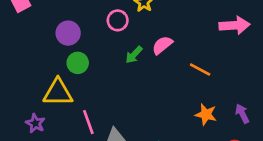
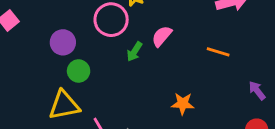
pink circle: (118, 20) -> (111, 20), size x1.5
orange line: (200, 69) -> (218, 52), moved
orange star: (206, 114) -> (183, 104), moved

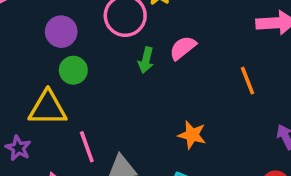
green arrow: (135, 52) -> (146, 60), turned -30
orange line: (218, 52) -> (248, 81), turned 40

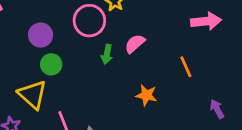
yellow triangle: (48, 108) -> (33, 95), turned 44
orange star: (192, 135) -> (146, 95), moved

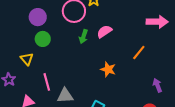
orange line: (186, 67) -> (139, 52), turned 56
yellow triangle: (33, 95) -> (27, 59), size x0.6

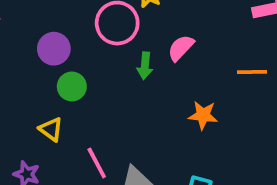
orange line: (139, 52) -> (252, 72), turned 63

